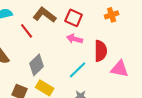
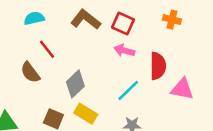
orange cross: (112, 15) -> (172, 20), turned 32
red line: (27, 31) -> (47, 49), moved

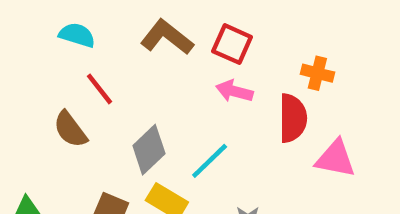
cyan semicircle: (34, 18) -> (77, 35), turned 30
orange cross: (172, 20) -> (317, 73), moved
cyan line: (128, 90) -> (210, 161), moved

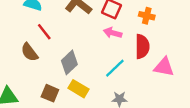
orange cross: (317, 73) -> (147, 16), moved
cyan line: (210, 161) -> (115, 68), moved

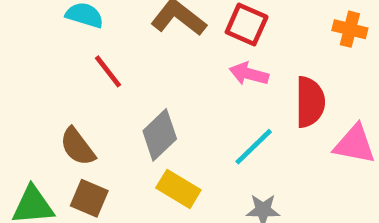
orange cross: (147, 16) -> (350, 29), moved
brown semicircle: (29, 52) -> (77, 147), moved
brown square: (50, 93) -> (89, 198), moved

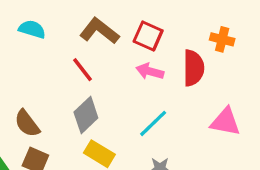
red line: (108, 71) -> (83, 70), moved
red semicircle: (310, 102) -> (194, 68), moved

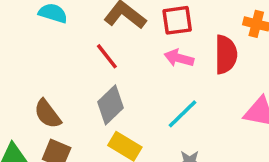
red square: (148, 36) -> (177, 20), turned -32

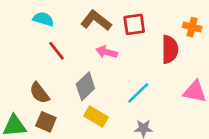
red line: (107, 56) -> (57, 51), moved
pink arrow: (179, 58) -> (107, 52), moved

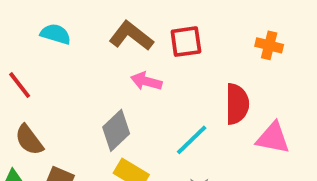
red semicircle: (170, 49) -> (237, 104), moved
red line: (57, 51) -> (20, 85), moved
brown semicircle: (39, 93) -> (29, 140), moved

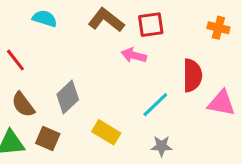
pink arrow: (146, 81) -> (134, 55), moved
gray diamond: (116, 130) -> (68, 97), moved

